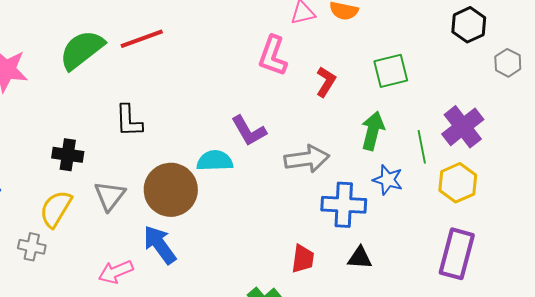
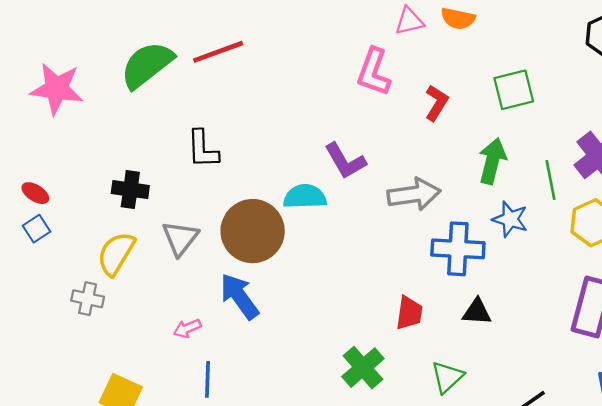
pink arrow: (116, 272) -> (187, 328), size x0.7

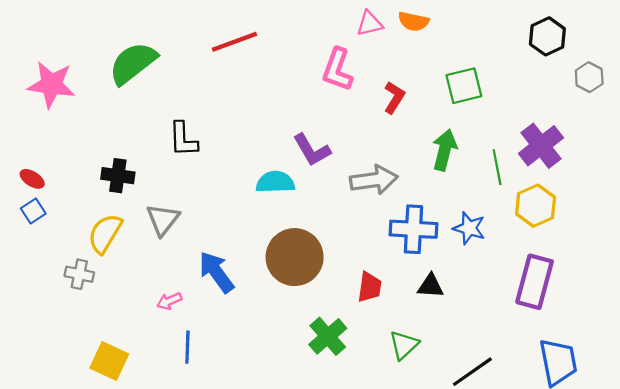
red line: (218, 52) -> (235, 42), moved
blue star: (510, 219) -> (469, 228), moved
brown circle: (253, 231) -> (295, 257), moved

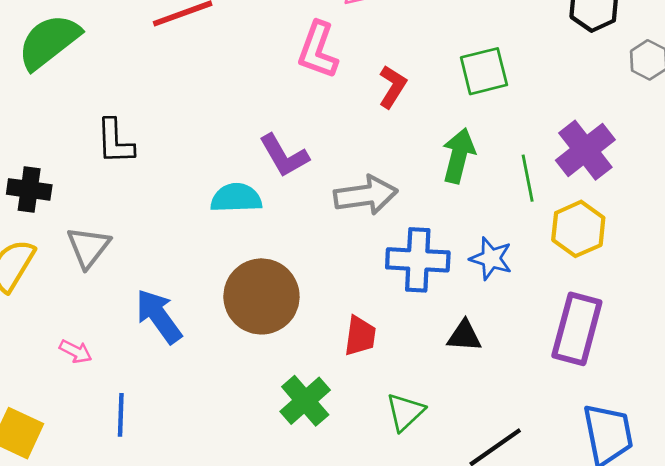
black triangle: (431, 286) -> (464, 336), moved
pink arrow: (169, 301) -> (76, 351), moved, turned -130

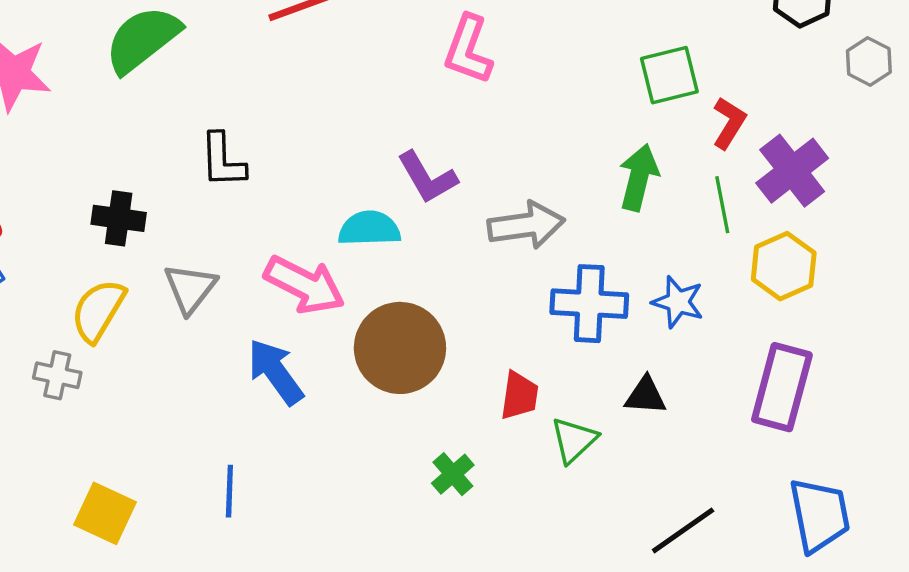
red L-shape: (392, 87) -> (729, 123), moved
pink arrow: (76, 351) -> (305, 285), moved, size x2.0
green cross: (305, 401) -> (453, 474), size x0.7
green triangle: (405, 412) -> (574, 440), moved

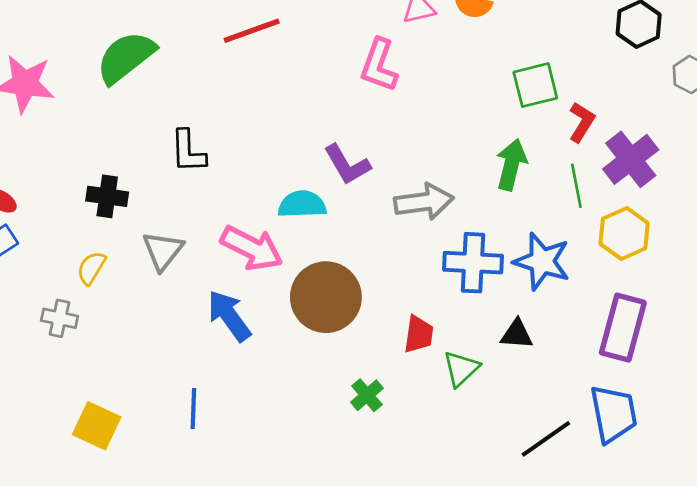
blue star: (678, 302) -> (542, 261), size x1.4
yellow semicircle: (98, 310) -> (91, 268), size x0.7
blue trapezoid: (819, 515) -> (614, 414), moved

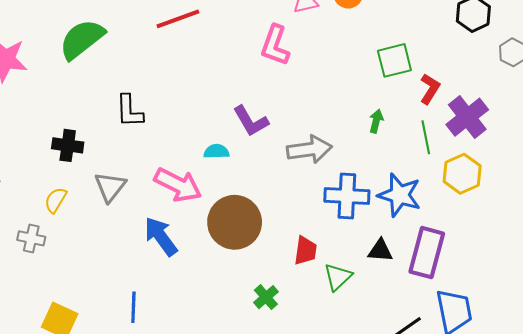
green arrow: (511, 165) -> (376, 121), size x0.6
cyan semicircle: (302, 204) -> (216, 151), size x0.7
purple rectangle: (623, 328) -> (427, 253), moved

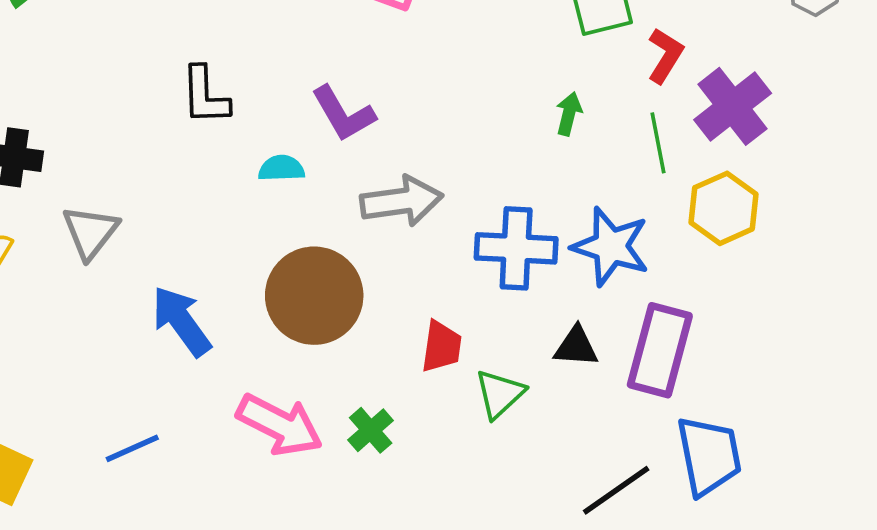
black L-shape: (129, 111) -> (205, 96), moved
gray arrow: (309, 149) -> (401, 201), moved
pink arrow: (178, 185) -> (280, 425), moved
blue line: (133, 307) -> (132, 448), turned 64

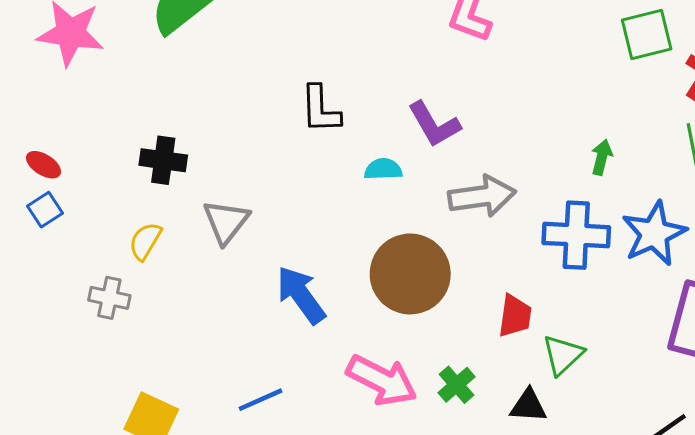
green arrow: (569, 114) -> (602, 157), moved
blue star: (611, 247) -> (654, 234), turned 30
black triangle: (576, 347) -> (528, 406), moved

